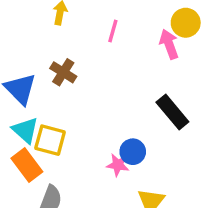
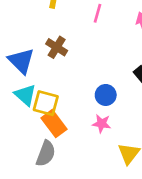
blue circle: (133, 152) -> (106, 95), moved
orange rectangle: (27, 165) -> (54, 124), moved

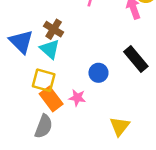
cyan triangle: (25, 95) -> (50, 49), moved
pink star: (102, 124) -> (77, 98), moved

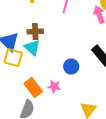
brown cross: (54, 29) -> (35, 32), turned -35
yellow square: (44, 80) -> (13, 58), moved

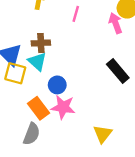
blue circle: (71, 67) -> (57, 85), moved
pink star: (54, 87) -> (63, 107), size x1.5

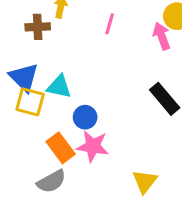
brown cross: (41, 43) -> (38, 27), moved
cyan triangle: (37, 62) -> (59, 87), turned -30
gray semicircle: (32, 134) -> (51, 181), turned 40

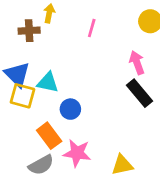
pink arrow: (162, 36) -> (137, 63), moved
pink star: (93, 146) -> (77, 153), moved
yellow triangle: (145, 181) -> (122, 165), turned 40

